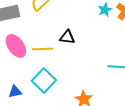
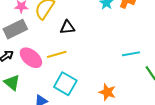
black triangle: (67, 37) -> (67, 27), moved

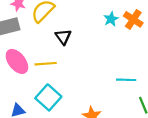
black triangle: (67, 27) -> (63, 37), turned 49

